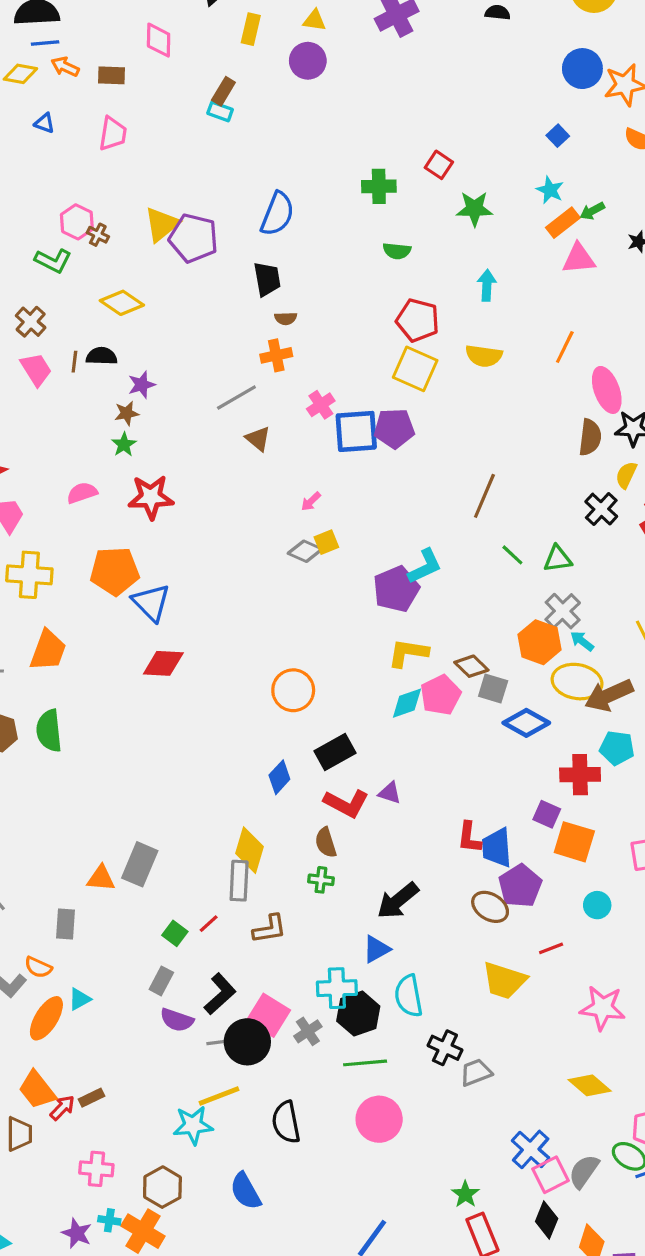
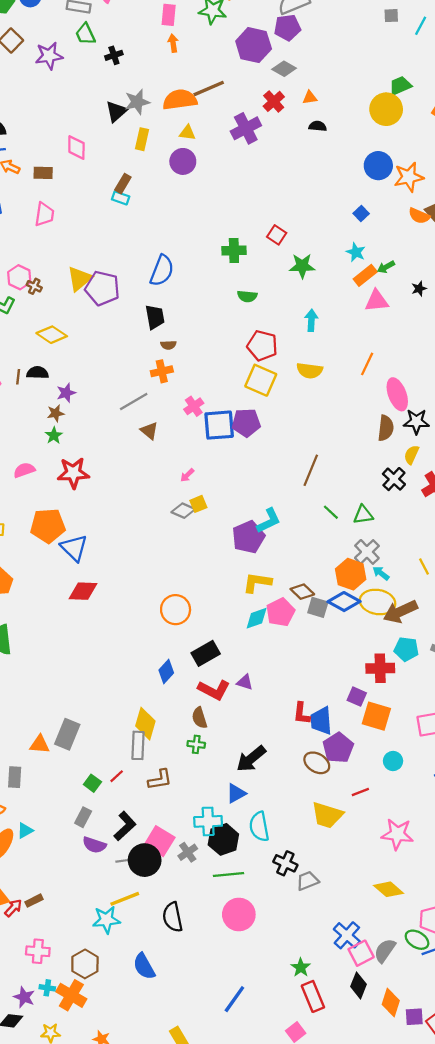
blue diamond: (526, 723) -> (344, 602), moved

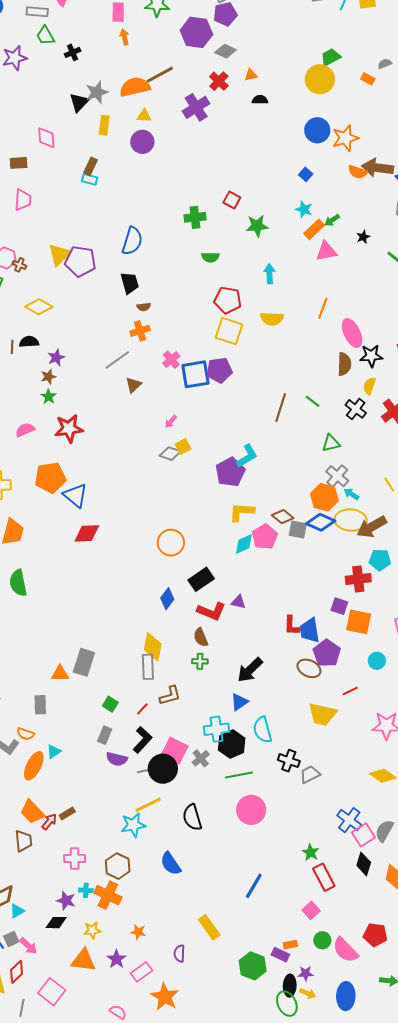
brown triangle: (149, 431) -> (133, 385), turned 42
green line: (331, 512) -> (313, 401), moved
red line: (117, 776) -> (142, 709), moved

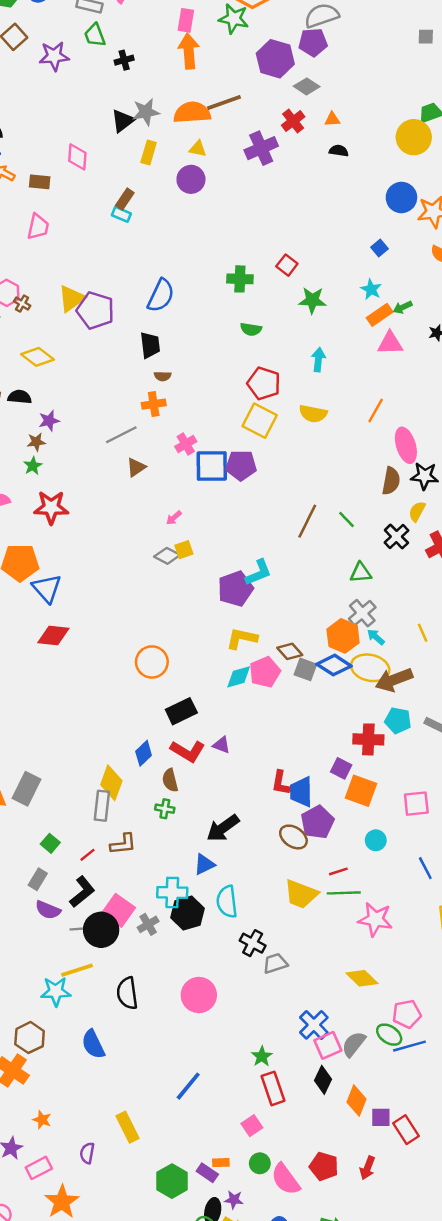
orange arrow: (124, 37) -> (189, 51), size x1.8
blue diamond: (167, 599) -> (144, 753), moved
green line: (239, 775) -> (344, 893), moved

